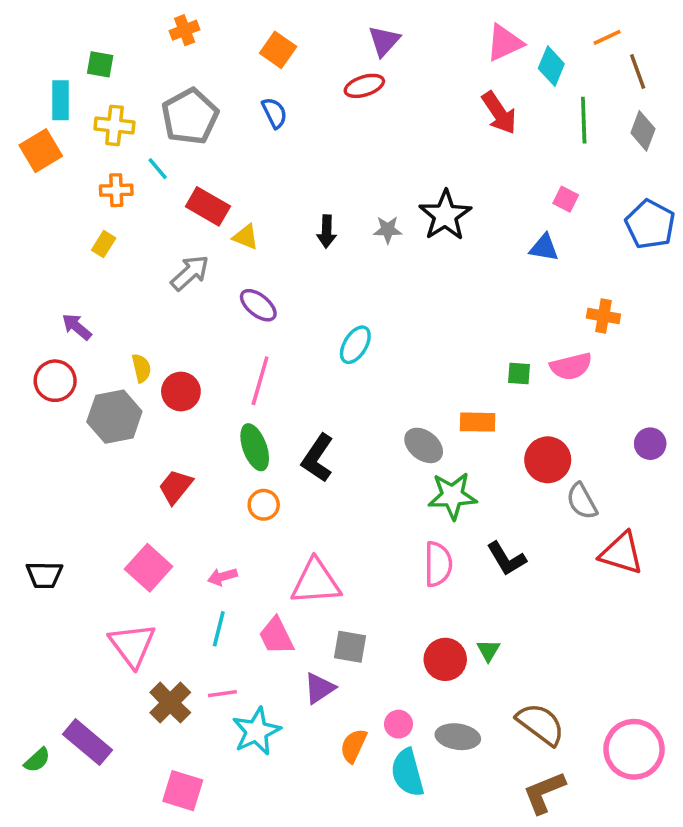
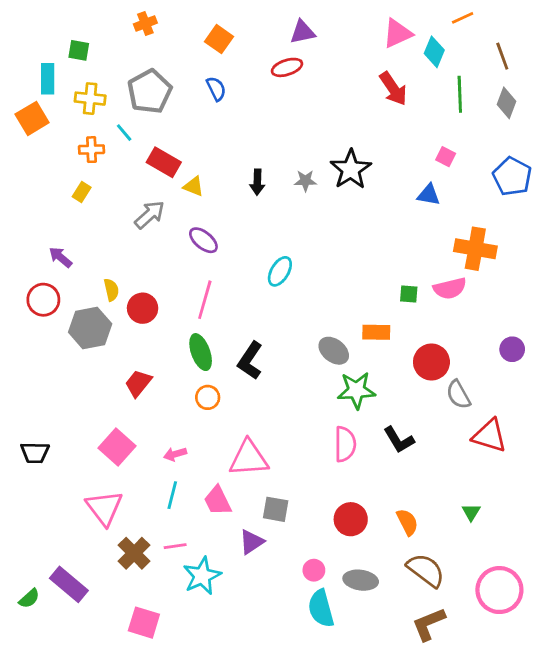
orange line: (607, 37) -> (463, 18), moved
purple triangle: (384, 41) -> (303, 32), turned 36
orange cross: (603, 316) -> (475, 249), size x1.6
green triangle: (488, 650) -> (471, 512), moved
orange semicircle: (354, 746) -> (407, 522), moved, turned 128

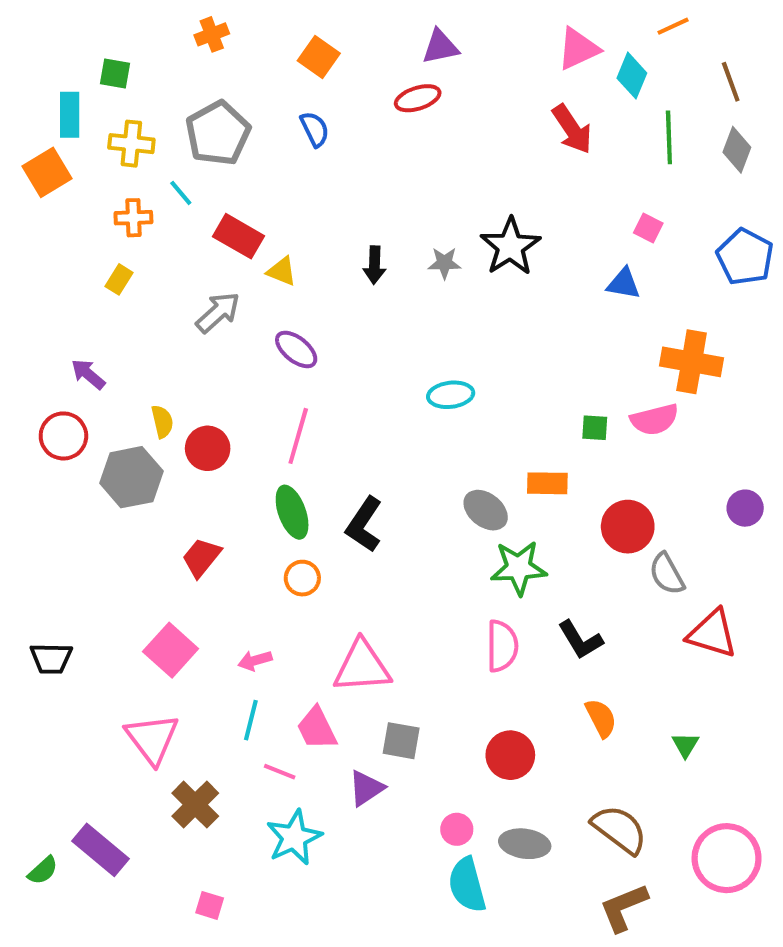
cyan ellipse: (280, 271) -> (451, 395), moved, turned 52
orange semicircle: (407, 522) -> (601, 718), moved
pink line: (175, 546) -> (280, 772), moved, turned 30
pink square: (144, 623) -> (210, 905), size x0.6

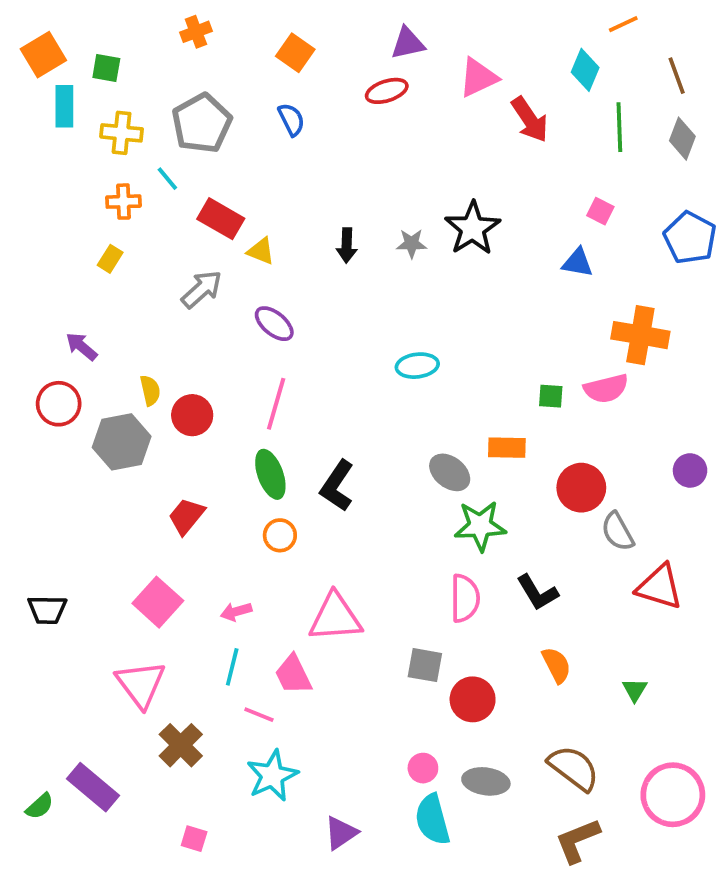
pink triangle: (578, 49) -> (478, 78), moved
orange square: (47, 172) -> (43, 55), moved
gray square: (401, 741) -> (425, 665), moved
purple triangle: (366, 788) -> (341, 833), moved

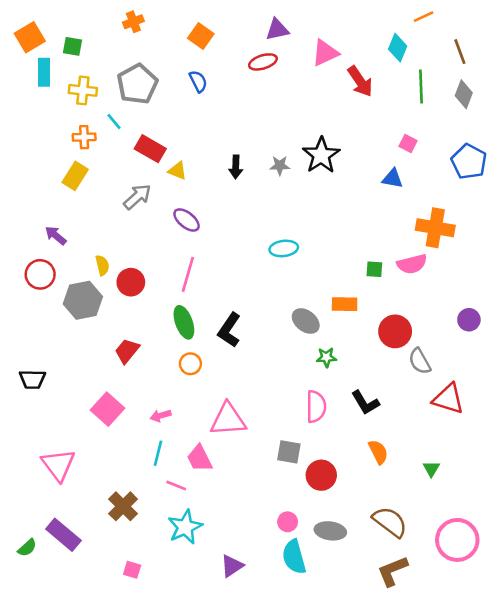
yellow rectangle: (110, 259) -> (75, 176), size x1.5
green star: (480, 526) -> (326, 357), size x0.6
black trapezoid: (47, 610) -> (32, 379), moved
pink triangle: (141, 684) -> (58, 465), moved

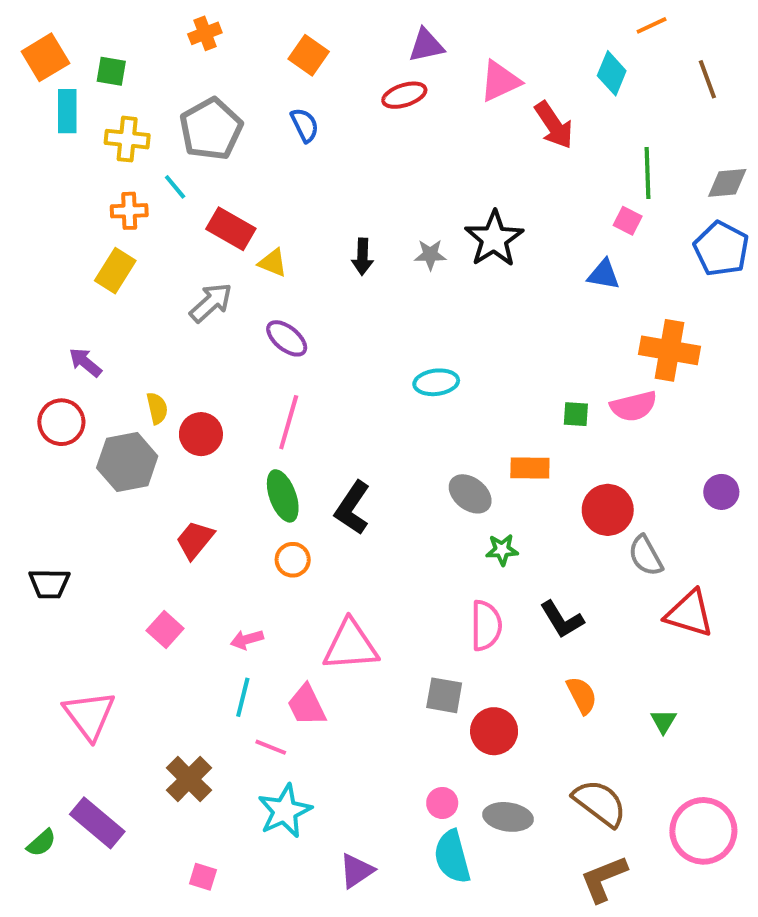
green line: (421, 87) -> (648, 173), moved
gray diamond: (464, 94) -> (727, 183), moved, turned 64
pink square: (107, 409) -> (165, 630), size x0.7

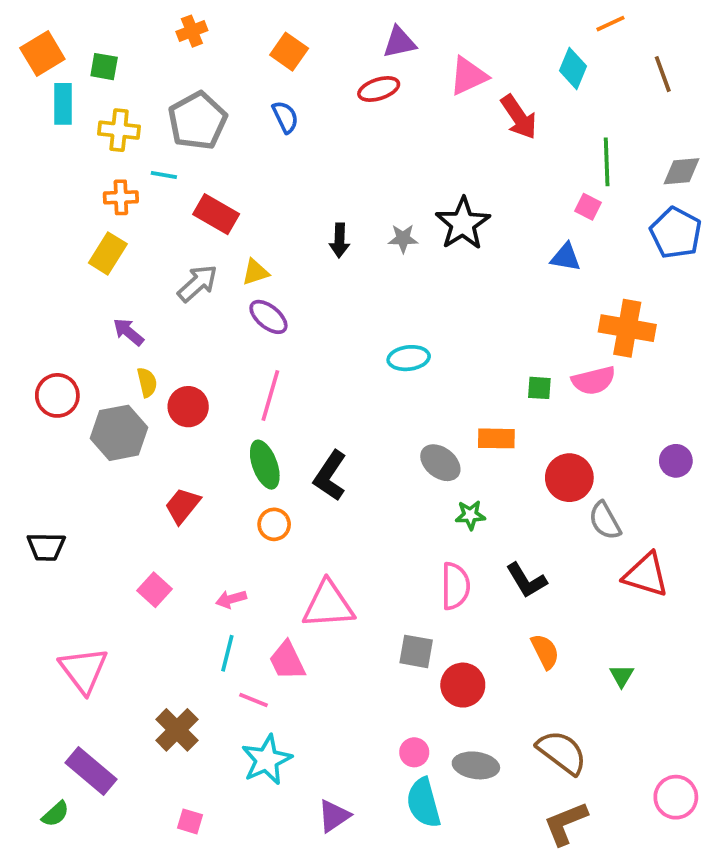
cyan line: (175, 187) -> (164, 175), turned -40
yellow triangle: (273, 263) -> (255, 272), moved, turned -40
purple arrow: (85, 362) -> (128, 332), moved
pink circle: (703, 831) -> (676, 797), moved, size x0.7
green semicircle: (41, 843) -> (55, 814), moved

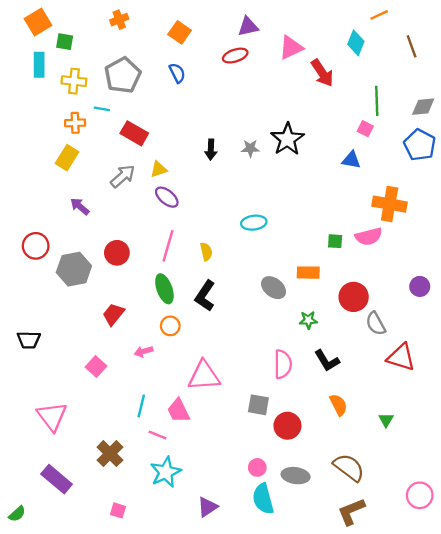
orange square: (42, 54) -> (38, 22), moved
yellow semicircle: (147, 382) -> (206, 252), moved
green star: (470, 515) -> (308, 320), moved
pink arrow: (231, 599) -> (144, 351), moved
green semicircle: (55, 814) -> (17, 514), moved

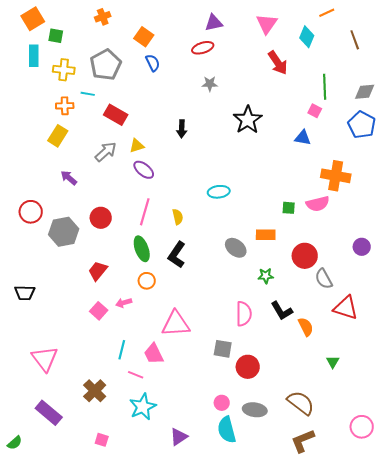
orange square: (180, 32) -> (144, 37), moved
pink triangle: (291, 47) -> (267, 24), moved, turned -30
gray star: (250, 148) -> (210, 84), moved
pink square: (96, 367) -> (99, 311), moved
orange semicircle: (339, 405) -> (306, 327), moved

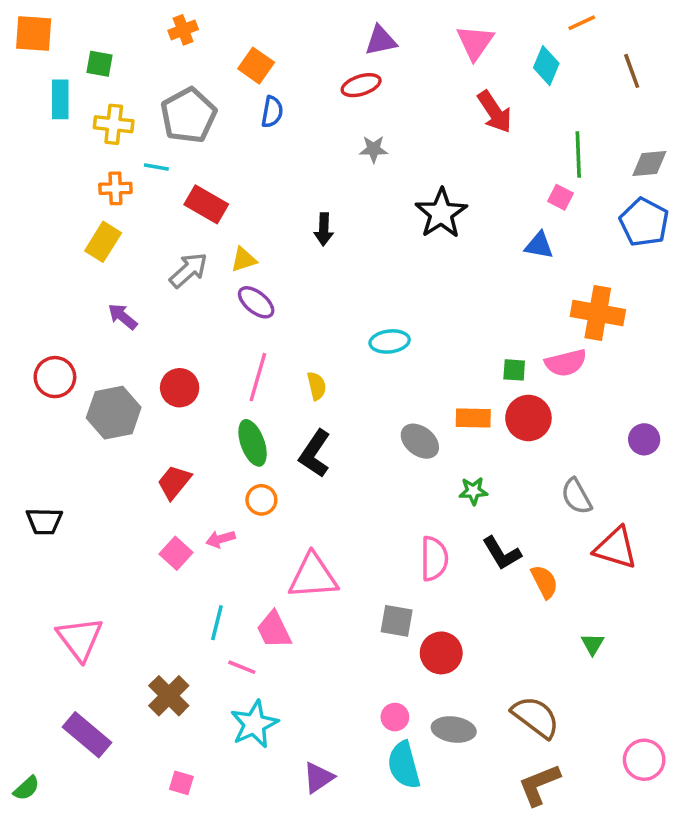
orange square: (33, 19) -> (34, 34), moved, turned 35
blue semicircle: (153, 63) -> (272, 112), turned 36
red circle: (305, 256) -> (528, 418), moved

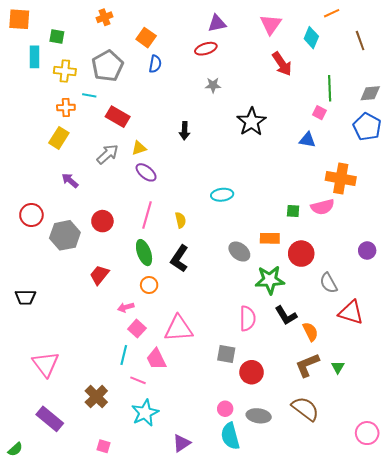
red circle: (528, 418) -> (301, 254), moved
green star: (473, 491) -> (270, 280), size x1.8
pink square: (176, 553) -> (137, 329), moved
brown L-shape: (539, 785) -> (307, 365), moved

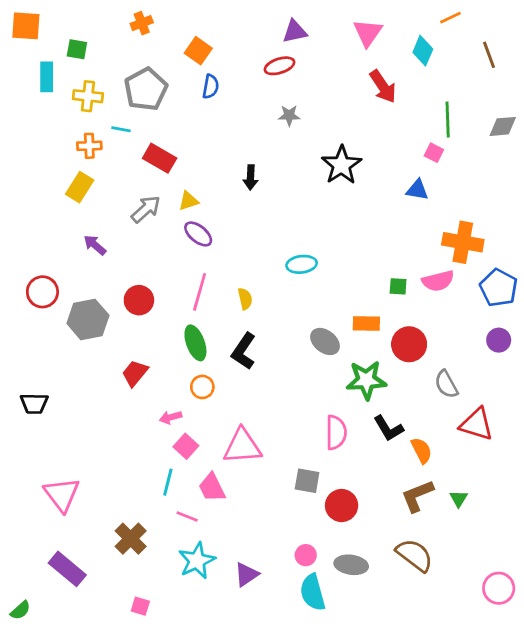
blue pentagon: (367, 127) -> (499, 288), moved
purple triangle: (182, 443) -> (246, 574), moved

